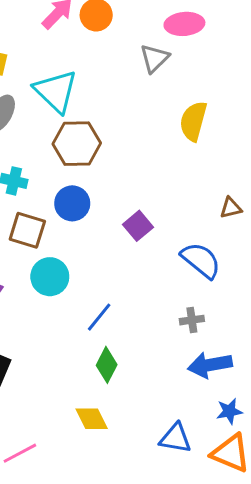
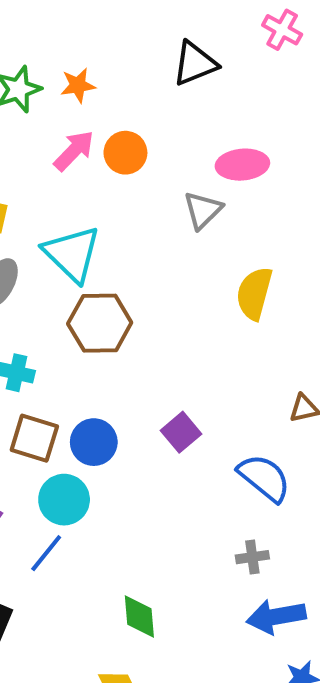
blue circle: (72, 203) -> (94, 442), moved
blue line: (99, 317) -> (46, 553), moved
green diamond: (107, 365) -> (139, 617), turned -32

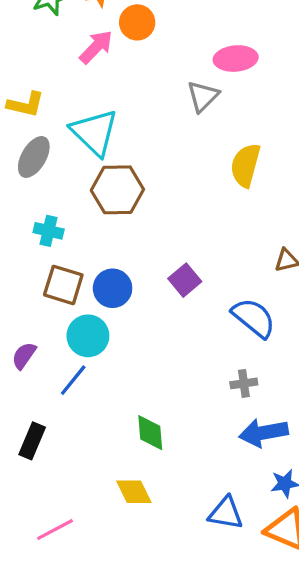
orange circle: (125, 153) -> (137, 22), moved

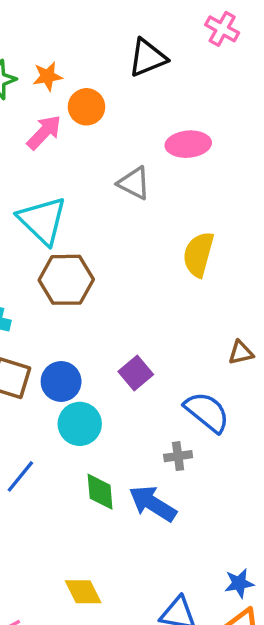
gray triangle: (203, 96) -> (134, 183), moved, turned -48
cyan circle: (88, 336) -> (80, 424), moved
gray cross: (244, 383) -> (178, 456), moved
green diamond: (150, 433) -> (100, 492), moved
blue arrow: (264, 433) -> (153, 504), moved, turned 42

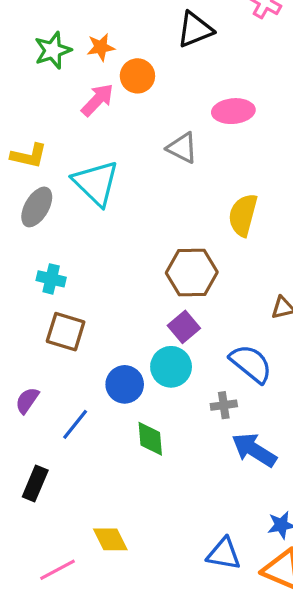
brown hexagon: (66, 280) -> (192, 273), moved
blue circle: (61, 381) -> (125, 384), moved
cyan circle: (80, 424) -> (171, 367), moved
blue arrow: (153, 504) -> (254, 450), moved
yellow diamond: (83, 592) -> (110, 539), moved

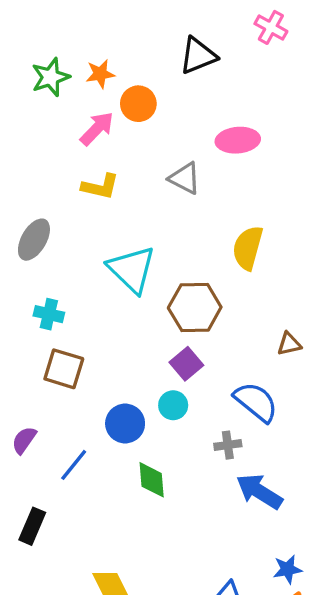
yellow L-shape: (29, 156) -> (100, 187), moved
cyan triangle: (96, 183) -> (132, 269), moved
cyan circle: (171, 367) -> (173, 405), size x0.7

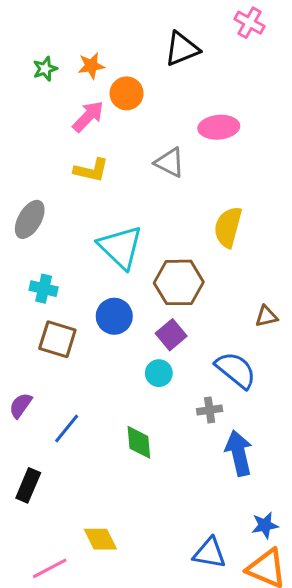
green star: (51, 77) -> (45, 69), size x0.7
blue circle: (125, 423) -> (114, 316), moved
blue arrow: (259, 491) -> (239, 453), turned 45

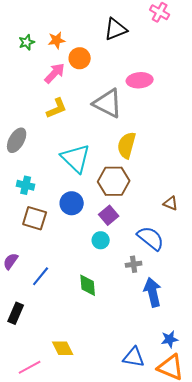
gray triangle: (170, 163) -> (108, 103), size x1.5
yellow L-shape: (91, 170) -> (57, 108), turned -35
yellow semicircle: (228, 227) -> (127, 145), moved
brown triangle: (266, 316) -> (171, 203), turned 35

